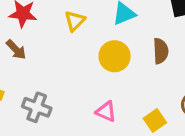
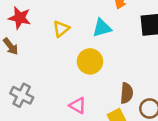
brown semicircle: (161, 51) -> (127, 93), moved

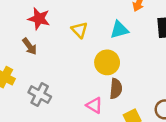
yellow triangle: (61, 29) -> (79, 30), turned -36
brown semicircle: (127, 93) -> (116, 89), moved

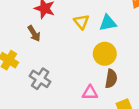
cyan triangle: (119, 30) -> (108, 23), moved
pink triangle: (94, 105) -> (90, 93), turned -35

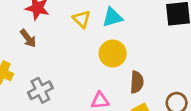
gray cross: (40, 79) -> (40, 90), turned 36
brown semicircle: (111, 79) -> (137, 82), moved

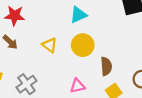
yellow triangle: (82, 19) -> (50, 45), moved

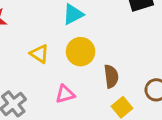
pink triangle: (78, 86) -> (65, 94), moved

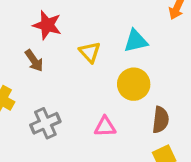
yellow triangle: (39, 54) -> (90, 52), moved

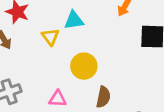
cyan triangle: (136, 41) -> (74, 20), moved

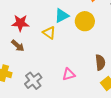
yellow circle: (84, 66) -> (85, 21), moved

